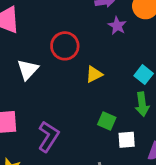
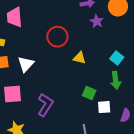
white triangle: (28, 70) -> (26, 64), moved
yellow triangle: (94, 74) -> (79, 58), turned 40

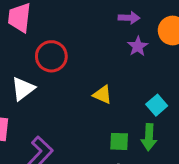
red circle: (57, 37) -> (51, 56), moved
green square: (89, 93) -> (119, 141), moved, turned -32

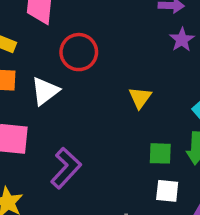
yellow triangle: (102, 95) -> (140, 98), turned 42

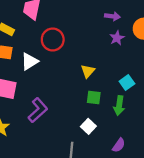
green square: (160, 153) -> (94, 97), moved
white square: (167, 191) -> (88, 126), moved, turned 32

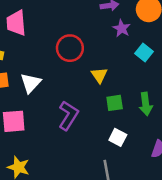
red circle: (53, 39) -> (70, 48), moved
cyan square: (127, 82) -> (144, 53), moved
purple L-shape: (38, 110) -> (68, 115), moved

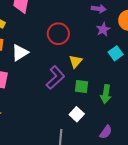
purple L-shape: (68, 115) -> (55, 78), moved

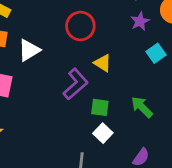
yellow triangle: (76, 61) -> (103, 63), turned -40
green square: (82, 86) -> (100, 107), moved
green arrow: (106, 94) -> (142, 107), turned 126

